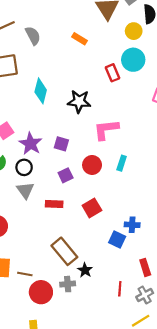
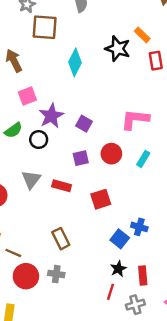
orange rectangle: (79, 39) -> (142, 35), moved
black star: (79, 101) -> (118, 49), moved
gray triangle: (25, 190) -> (31, 179), moved
brown rectangle: (64, 251) -> (61, 239), size x0.7
black star: (85, 270) -> (118, 269), moved

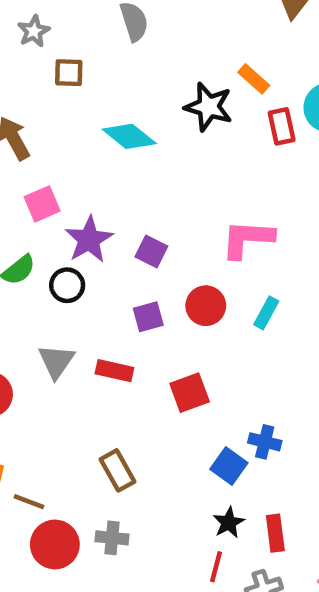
brown square: (45, 27) -> (69, 73), size x0.6
cyan diamond: (75, 62) -> (129, 136), turned -76

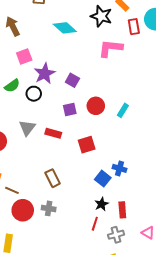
pink L-shape: (247, 239) -> (110, 48), moved

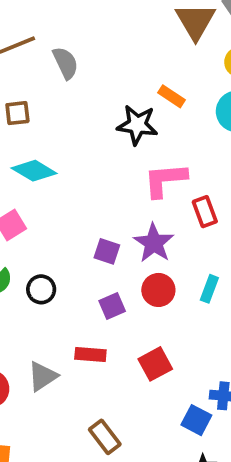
red rectangle: (134, 27) -> (205, 212), moved
cyan diamond: (65, 28) -> (34, 171), moved
purple star: (45, 74) -> (154, 243), moved
gray triangle: (27, 128) -> (43, 376), moved, turned 30

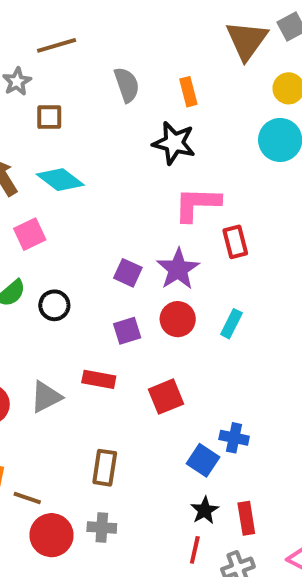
gray semicircle: (66, 63) -> (127, 85), moved
orange rectangle: (171, 96) -> (188, 92), moved, turned 36
brown rectangle: (105, 437) -> (105, 468), turned 40

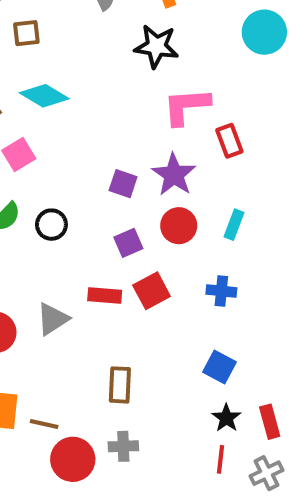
red square: (166, 397) -> (152, 291), moved
blue cross: (234, 438) -> (221, 291), moved

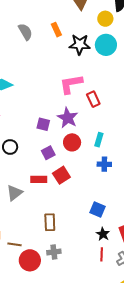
black star: (156, 46) -> (80, 44), moved
blue cross: (221, 291) -> (104, 164), moved

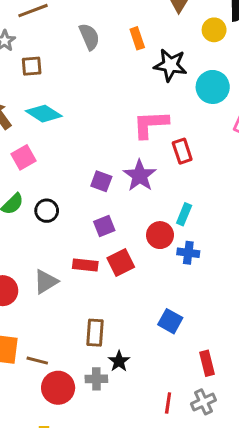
cyan circle: (106, 45) -> (213, 87), moved
red circle: (72, 142) -> (160, 235), moved
black star: (103, 234) -> (119, 361), moved
red line: (102, 254) -> (168, 403), moved

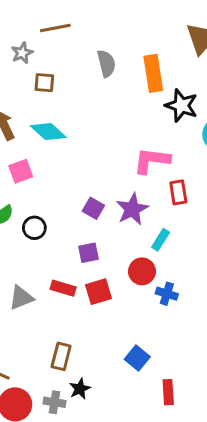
orange rectangle: (137, 38) -> (153, 73), size x1.6
cyan rectangle: (184, 214) -> (161, 240), moved
red rectangle: (207, 363) -> (168, 392), moved

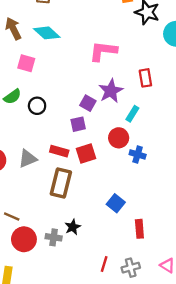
pink L-shape: (152, 160) -> (103, 51), moved
pink square: (21, 171) -> (26, 63), turned 36
purple square: (93, 208) -> (88, 103), moved
brown rectangle: (61, 356) -> (61, 183), moved, size x1.4

